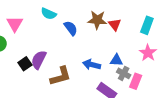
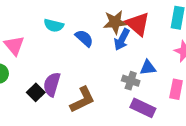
red triangle: (115, 25) -> (138, 24), size x1.5
blue arrow: (92, 65) -> (122, 40), moved, turned -66
gray cross: (124, 73) -> (131, 81), moved

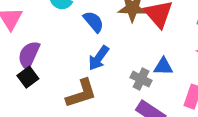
blue arrow: (122, 40) -> (99, 58), moved
purple semicircle: (52, 84) -> (29, 55), moved

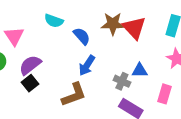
purple semicircle: (29, 55) -> (30, 65), turned 30

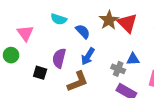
brown star: (113, 24) -> (109, 20), turned -30
purple semicircle: (30, 65) -> (59, 58), moved, turned -36
black square: (30, 83) -> (40, 73), turned -32

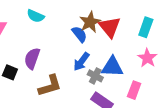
blue semicircle: (83, 31) -> (79, 34), moved
blue arrow: (88, 56) -> (81, 62), moved
blue triangle: (133, 59) -> (112, 67), size x1.5

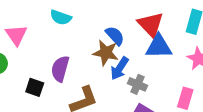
brown star: (90, 22) -> (106, 53), moved, turned -30
blue triangle: (112, 67) -> (159, 47), moved

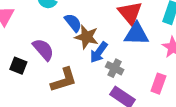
blue semicircle: (115, 36) -> (73, 23), moved
purple semicircle: (60, 69) -> (43, 50), turned 120

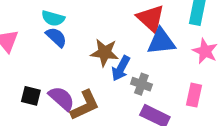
blue semicircle: (73, 23) -> (56, 37), moved
purple semicircle: (43, 50) -> (61, 98), moved

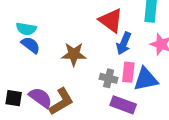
blue triangle: (161, 42) -> (146, 79), moved
blue arrow: (121, 68) -> (124, 43), moved
pink rectangle: (194, 95) -> (128, 72), moved

